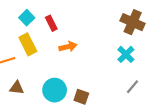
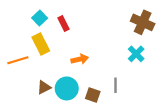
orange arrow: (68, 47) -> (80, 59), moved
gray line: (133, 87) -> (115, 85), moved, turned -40
brown triangle: (17, 88) -> (44, 87), moved, turned -32

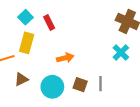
yellow rectangle: (41, 44) -> (27, 43), turned 42
brown triangle: (44, 87) -> (21, 79), moved
brown square: (93, 95) -> (80, 85), moved

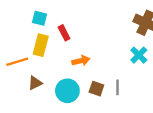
cyan square: (26, 17) -> (40, 18), turned -32
red rectangle: (49, 23) -> (64, 33), moved

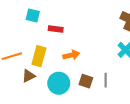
red rectangle: (64, 33) -> (56, 29), turned -56
yellow rectangle: (41, 45) -> (39, 56), moved

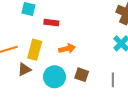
gray line: (106, 80) -> (113, 80), moved

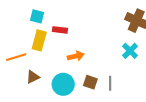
yellow rectangle: (35, 50) -> (39, 40), moved
gray line: (113, 80) -> (110, 83), moved

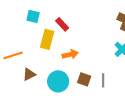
red rectangle: (60, 30) -> (62, 24), moved, turned 40
yellow rectangle: (39, 40) -> (47, 39), moved

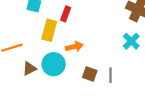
red rectangle: (62, 24) -> (66, 14), turned 64
cyan circle: (58, 81) -> (54, 64), moved

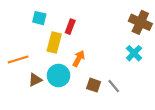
orange arrow: (74, 47) -> (79, 58), turned -49
gray line: (110, 75) -> (114, 86), turned -40

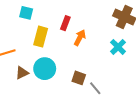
red rectangle: (70, 27) -> (65, 23), moved
orange arrow: (79, 58) -> (80, 38), moved
gray line: (114, 86) -> (95, 88), moved

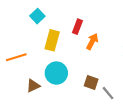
cyan square: (26, 13) -> (37, 16), turned 32
brown triangle: (22, 73) -> (33, 86), moved

